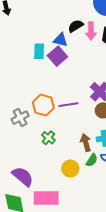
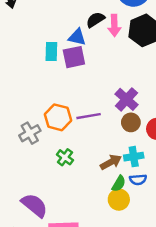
purple square: (57, 56) -> (74, 57), turned 30
brown arrow: (86, 143) -> (111, 162), turned 78
yellow circle: (70, 169) -> (119, 200), moved

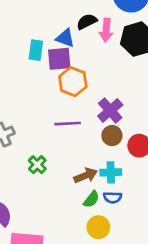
orange hexagon: (58, 117) -> (73, 82), moved
yellow circle: (119, 200) -> (98, 227), moved

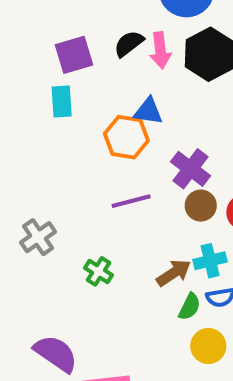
blue triangle: (65, 38) -> (148, 111), moved
purple square: (59, 59) -> (74, 55), moved

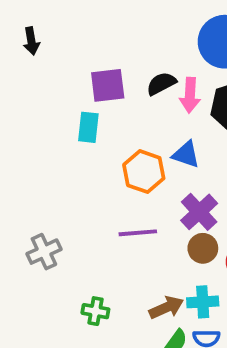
blue triangle: (148, 111) -> (186, 154), moved
green cross: (99, 271) -> (95, 311), moved, turned -32

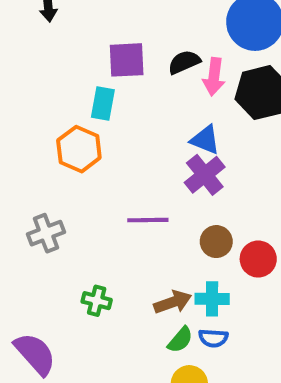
orange hexagon: (144, 172) -> (79, 149), moved
purple cross: (199, 212) -> (205, 175), moved

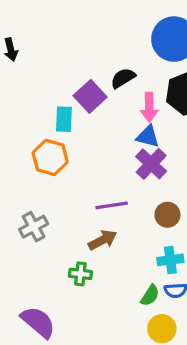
purple square: (127, 60) -> (90, 96), moved, turned -32
pink arrow: (214, 77) -> (149, 107), moved
brown arrow: (173, 302) -> (103, 240), moved

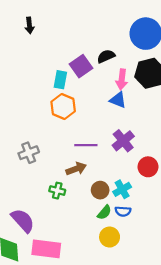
orange hexagon: (50, 157) -> (63, 107), moved
purple cross: (151, 164) -> (123, 141), moved
brown circle: (167, 215) -> (100, 190), moved
cyan cross: (170, 260) -> (122, 189), turned -30

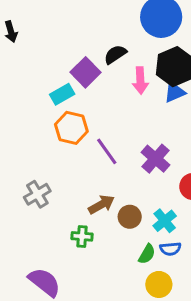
cyan rectangle: (60, 80) -> (62, 94), turned 60
blue triangle: (118, 100) -> (175, 92), moved, turned -36
purple line: (86, 145) -> (107, 151), moved, turned 65
brown circle: (100, 190) -> (130, 217), moved

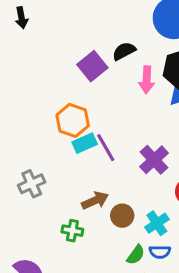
cyan rectangle: (62, 94) -> (85, 143), moved

